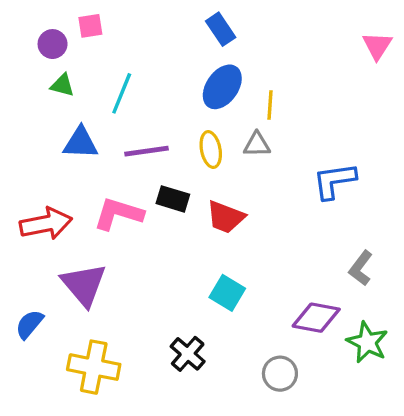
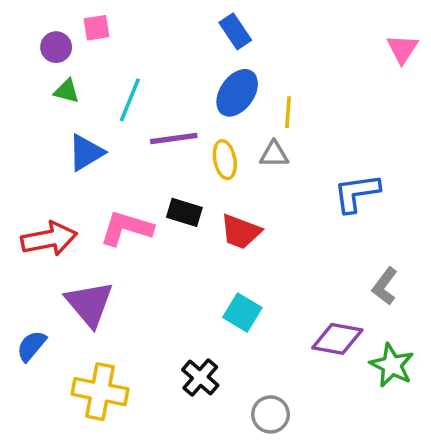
blue triangle: (81, 143) -> (86, 153), turned -33
purple line: (146, 151) -> (174, 139), moved
gray circle: (280, 374) -> (271, 414), moved

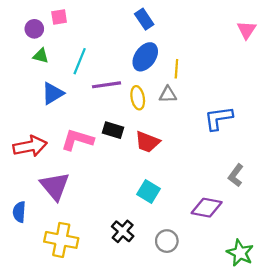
blue semicircle: (31, 346) -> (19, 212), turned -36
green star: (392, 365) -> (240, 253), moved
gray circle: (271, 414) -> (167, 241), moved

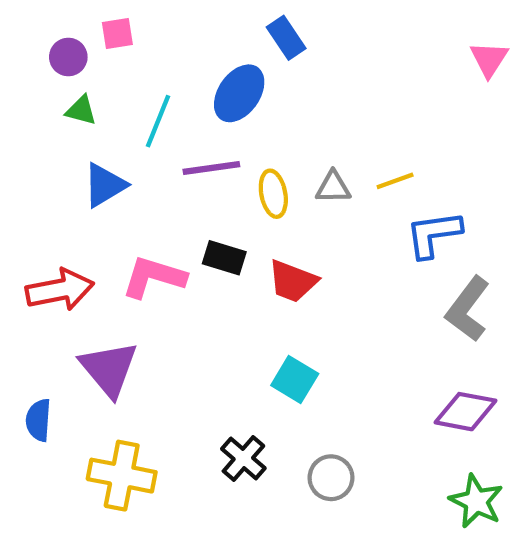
blue ellipse: (145, 57) -> (239, 93), moved
yellow line: (176, 69) -> (395, 181), moved, turned 66
gray L-shape: (236, 175) -> (468, 309), moved, size x1.4
purple diamond: (207, 208) -> (466, 412), moved

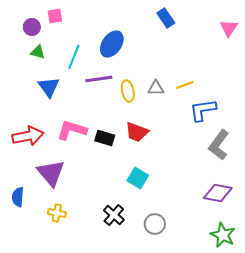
blue rectangle: (286, 38) -> (166, 18), moved
blue triangle: (105, 185) -> (49, 87), turned -35
black rectangle: (224, 258) -> (105, 138), moved
yellow cross: (122, 476) -> (57, 213), moved, size x0.6

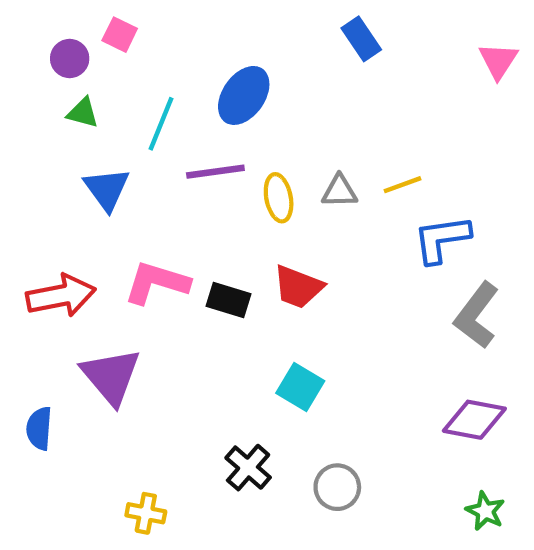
pink square: (55, 16) -> (120, 35), turned 35
yellow cross: (57, 213) -> (146, 513), moved
green star: (223, 235) -> (485, 511), size x0.7

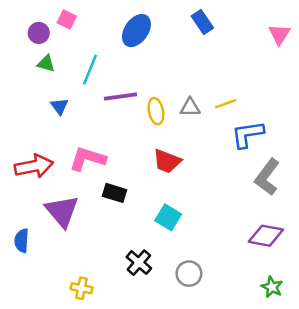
blue ellipse: (244, 95) -> (136, 31), moved
blue triangle: (107, 189) -> (59, 106), size x0.7
black rectangle: (228, 300) -> (114, 193), moved

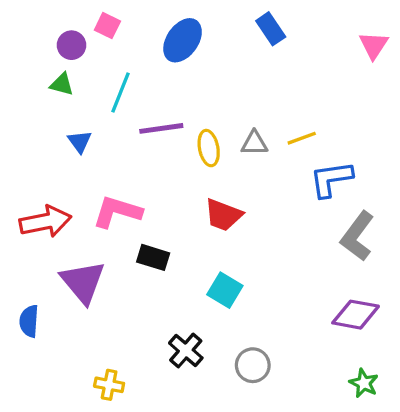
pink square: (67, 20) -> (107, 26), moved
purple circle: (39, 33) -> (71, 45), moved

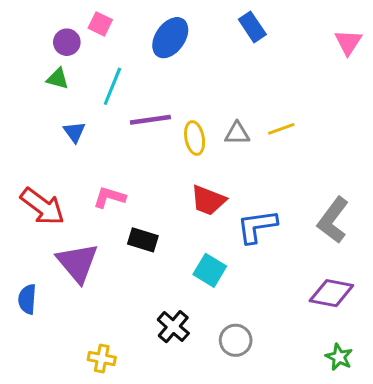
blue L-shape: (331, 179) -> (257, 226), moved
pink L-shape: (117, 212) -> (109, 197), size x0.7
red arrow: (45, 222) -> (42, 206), turned 48

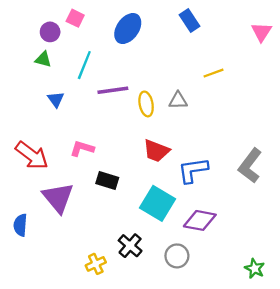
yellow line: (281, 129) -> (213, 73), moved
cyan square: (210, 270) -> (157, 203), size x1.4
purple diamond: (331, 293) -> (200, 220), moved
yellow cross: (102, 359) -> (96, 264), moved, turned -36

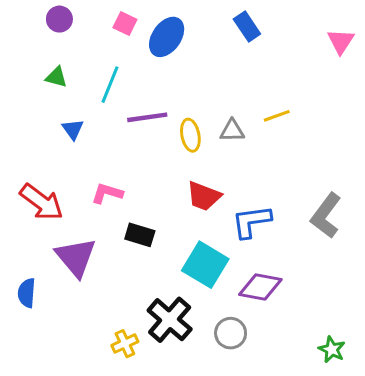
pink square: (75, 18) -> (125, 24), moved
purple circle: (50, 32) -> (59, 19), moved
yellow line: (213, 73) -> (277, 116), moved
black cross: (130, 246) -> (170, 320), size x1.4

